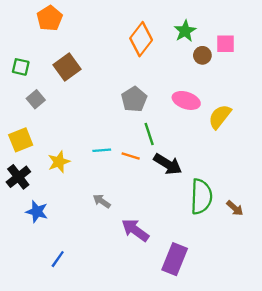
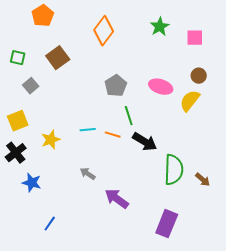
orange diamond: (141, 39) -> (104, 31), moved
brown circle: (202, 55) -> (199, 76), moved
purple rectangle: (175, 259) -> (167, 224), moved

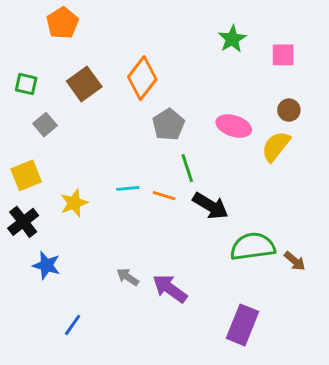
orange diamond: (104, 31) -> (142, 78), moved
green semicircle: (174, 170) -> (253, 247), turned -100
gray arrow: (88, 174) -> (128, 277), moved

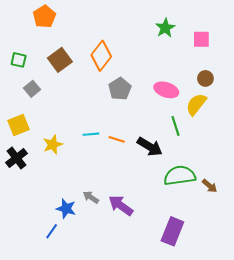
green line: (187, 168) -> (176, 126), moved
blue star: (46, 265) -> (66, 209), moved

